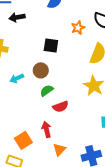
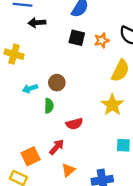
black square: (51, 46) -> (77, 38), moved
green semicircle: (47, 90) -> (49, 106), moved, turned 120
red arrow: (46, 129) -> (57, 147), turned 49

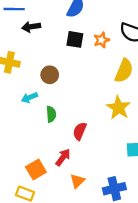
brown circle: (57, 83) -> (50, 75), moved
red semicircle: (74, 124) -> (80, 131), turned 133

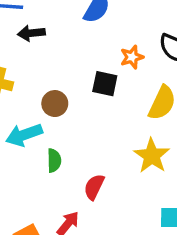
black square: (75, 39) -> (105, 84), moved
cyan arrow: (29, 97) -> (24, 135), size x1.5

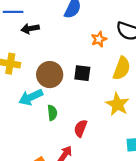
black square: (105, 84) -> (82, 73), moved
brown circle: (55, 104) -> (50, 75), size x1.5

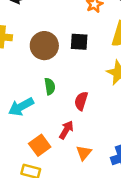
cyan arrow: (31, 97) -> (21, 107), moved

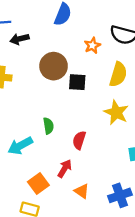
brown circle: (44, 46) -> (54, 66), moved
orange triangle: (84, 153) -> (82, 191), turned -35

